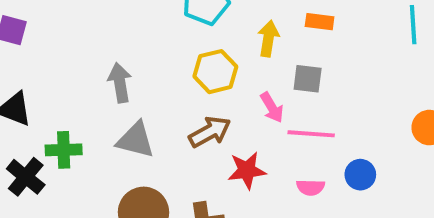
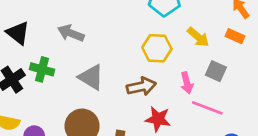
yellow arrow: (268, 39) -> (198, 37), turned 105
gray arrow: (120, 83) -> (71, 33), moved, turned -75

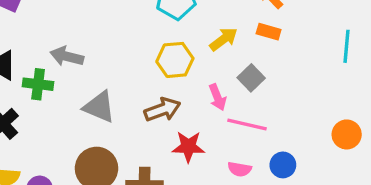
yellow arrow: (198, 37) -> (224, 39), turned -70
green cross: (42, 69) -> (38, 84), moved
gray square: (216, 71) -> (251, 78), turned 30

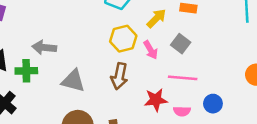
pink arrow: (218, 97) -> (151, 50), moved
brown arrow: (162, 110) -> (119, 76), turned 130
red star: (188, 147) -> (156, 100), moved

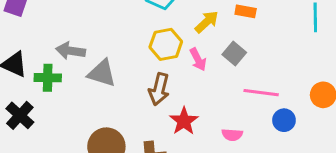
pink line: (183, 78) -> (261, 93), moved
gray triangle: (73, 81) -> (102, 73), moved
red star: (156, 100) -> (184, 121), moved, turned -30
blue circle: (213, 104) -> (284, 120), moved

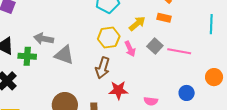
pink line: (261, 93) -> (179, 51), moved
red star: (184, 121) -> (118, 90), turned 30

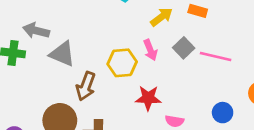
yellow hexagon: (109, 38) -> (122, 63), moved
brown arrow: (103, 68) -> (86, 86), moved
red star: (118, 90) -> (148, 98), moved

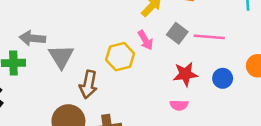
gray triangle: (62, 54) -> (61, 57), turned 44
red star: (148, 98) -> (185, 74), moved
blue circle: (223, 113) -> (223, 78), moved

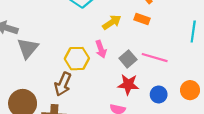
gray square: (177, 33) -> (128, 59), moved
brown arrow: (88, 84) -> (63, 84), moved

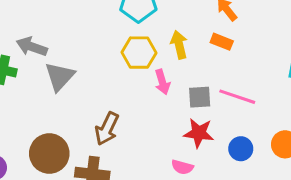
yellow arrow: (112, 22) -> (179, 45), turned -72
yellow hexagon: (77, 59) -> (139, 53), moved
gray square: (128, 59) -> (200, 97), turned 35

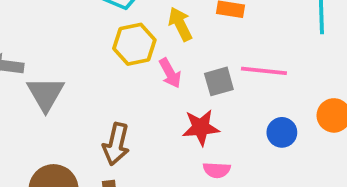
red star: (199, 133) -> (201, 127), moved

